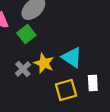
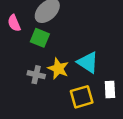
green square: (26, 34) -> (40, 38), turned -30
gray cross: (23, 69) -> (36, 75), turned -35

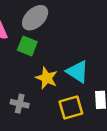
gray cross: (36, 75) -> (20, 104), moved

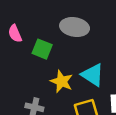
gray ellipse: (35, 18) -> (75, 27), moved, turned 52

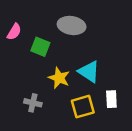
pink semicircle: (15, 33) -> (14, 32), turned -126

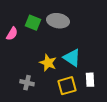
pink semicircle: (14, 32) -> (12, 34), moved
green square: (40, 47) -> (33, 23), moved

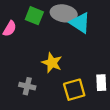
cyan triangle: (72, 58) -> (80, 23), moved

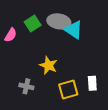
green square: (34, 16) -> (33, 24), turned 35

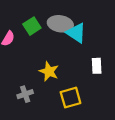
white rectangle: (92, 83) -> (97, 66), moved
gray cross: (26, 86) -> (25, 94), turned -32

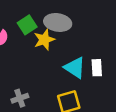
cyan triangle: (76, 33) -> (75, 68), moved
yellow star: (49, 71) -> (44, 40), moved, turned 30

